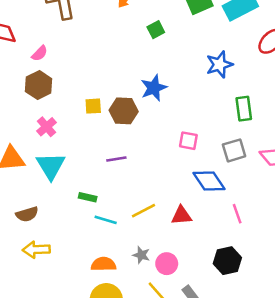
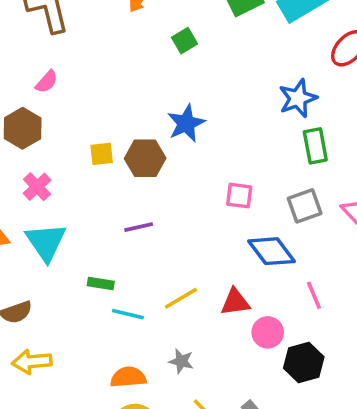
pink semicircle: (40, 53) -> (47, 82), moved
blue star: (219, 64) -> (298, 98), moved
pink circle: (167, 264) -> (268, 332), moved

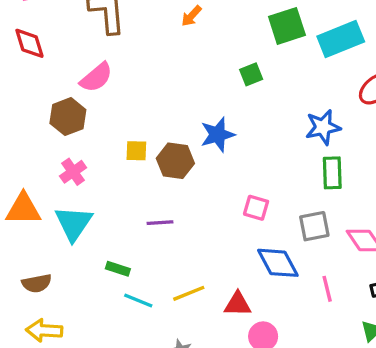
green square: (184, 41) -> (251, 74), moved
pink semicircle: (47, 82) -> (96, 77), size x1.5
pink line: (314, 295) -> (327, 289), moved

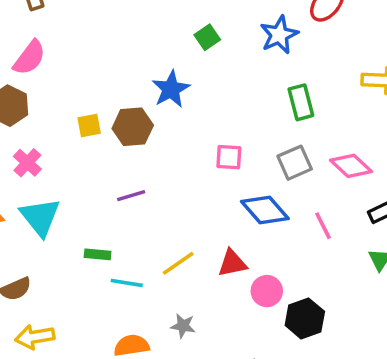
green square: (251, 74) -> (207, 37), moved
blue star: (323, 127) -> (279, 35), moved

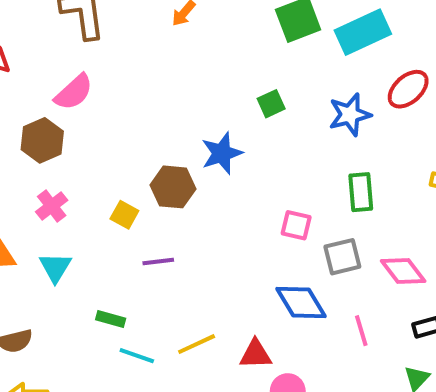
yellow square: (89, 125) -> (124, 215), moved, turned 30
pink square: (229, 157) -> (296, 225), moved
cyan triangle: (40, 217) -> (55, 267), size x0.7

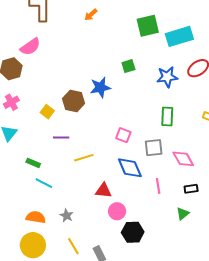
pink square: (296, 225) -> (123, 135), moved
yellow line: (197, 344) -> (84, 158), moved

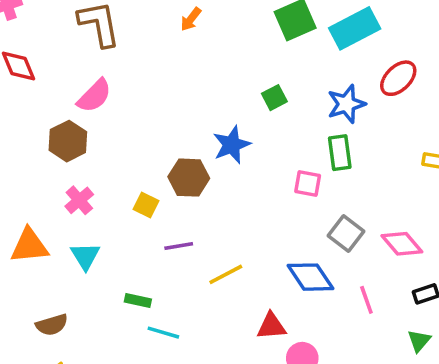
green rectangle: (167, 117) -> (340, 153), moved
pink square: (123, 135) -> (308, 184), moved
gray square: (154, 148) -> (346, 234), turned -36

